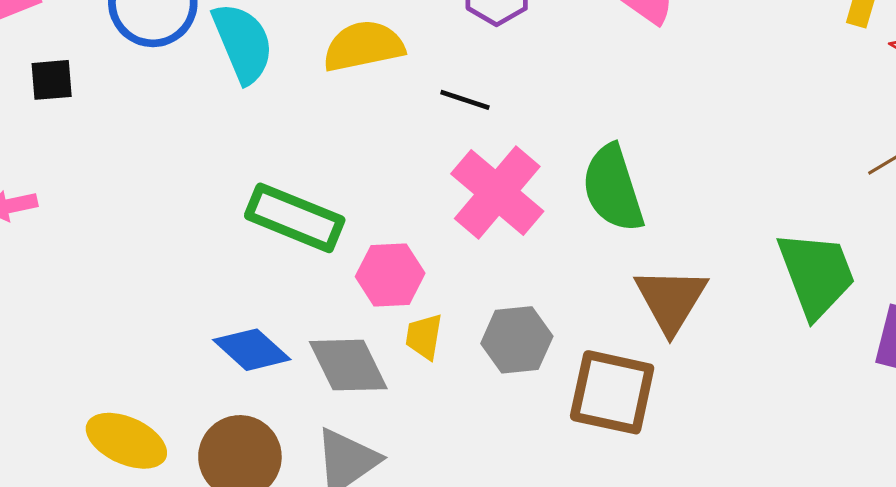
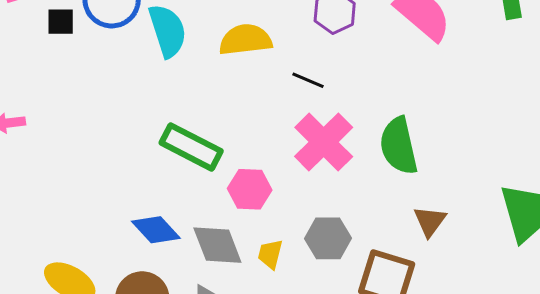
black square: (52, 80) -> (61, 22), moved
brown triangle: (671, 300) -> (430, 221), size x0.7
yellow trapezoid: (424, 337) -> (270, 254), moved

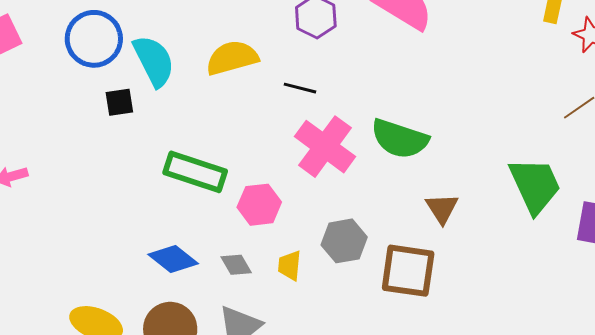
black square: (61, 22) -> (119, 102), moved
green semicircle: (399, 146) -> (400, 139), turned -50
gray diamond: (217, 245) -> (236, 265), size x0.6

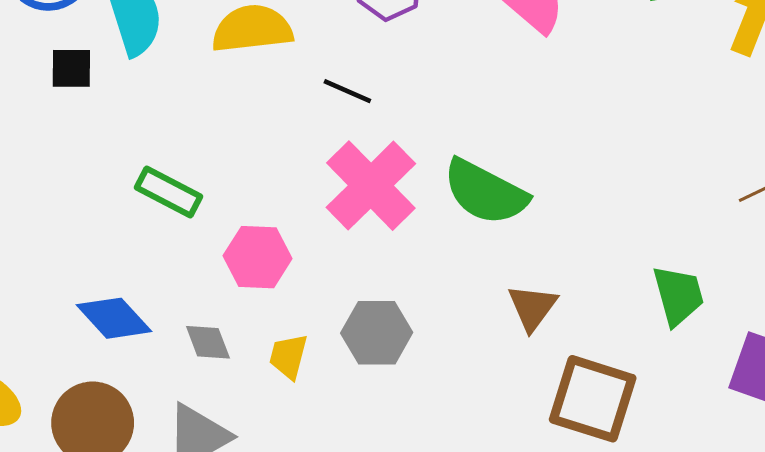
green rectangle: (195, 172) -> (169, 192), size x0.7
green trapezoid: (535, 185) -> (678, 295), size x0.7
brown square: (408, 271) -> (593, 399), moved

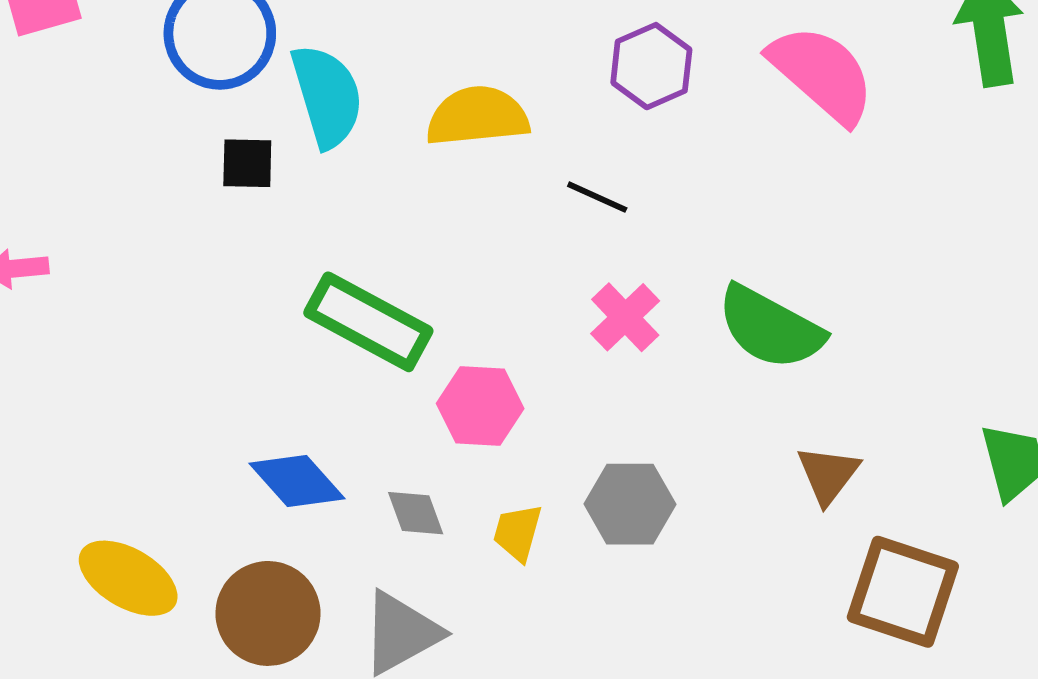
pink cross: (371, 186) -> (625, 317), size x0.6
green rectangle: (169, 192) -> (368, 322), size x1.5

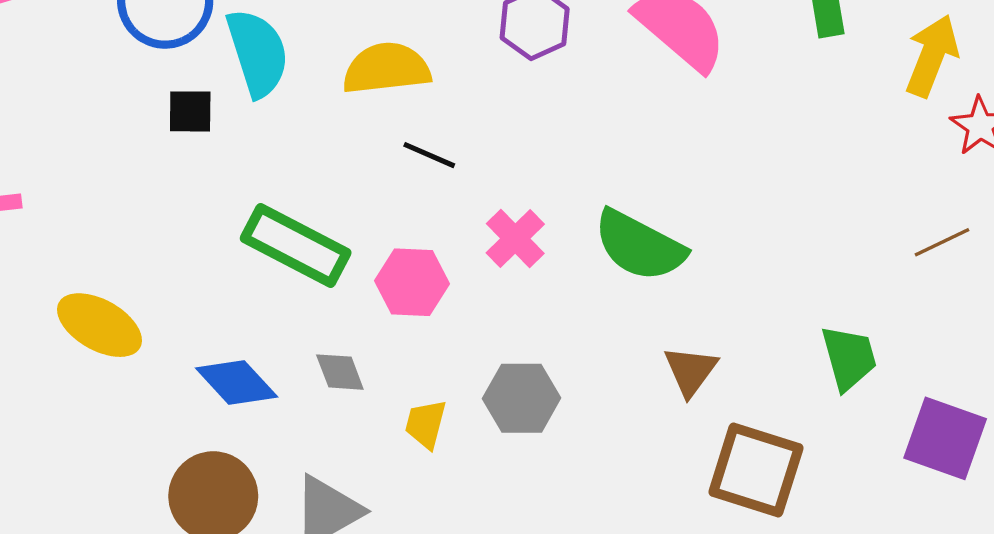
black line: (597, 197) -> (429, 155), moved
pink hexagon: (480, 406) -> (412, 282), moved
gray diamond: (416, 513) -> (340, 372), moved
yellow ellipse: (128, 578) -> (99, 325), moved

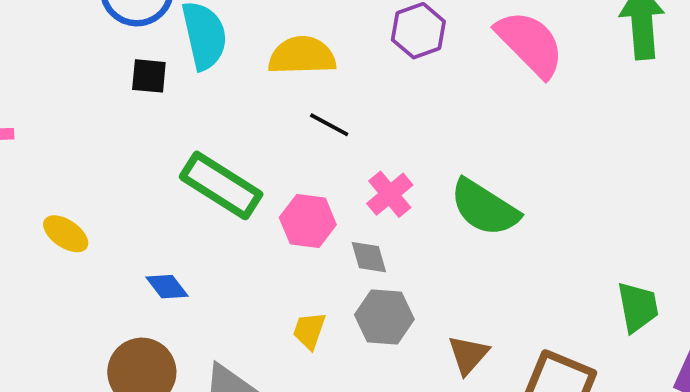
yellow ellipse: (99, 325) -> (66, 234), size x0.7
brown triangle: (691, 371) -> (468, 355), moved
gray diamond: (340, 372) -> (369, 257), moved
blue diamond: (237, 383) -> (167, 287), size x0.7

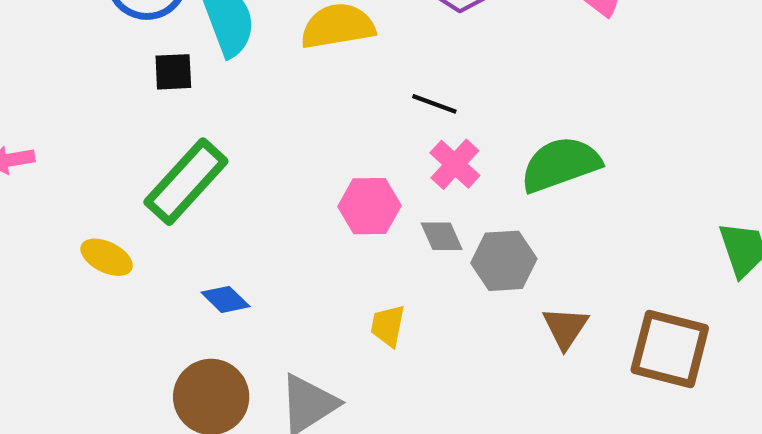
black line: (329, 125) -> (434, 104), moved
green rectangle: (221, 185) -> (186, 182), moved, turned -72
green semicircle: (485, 208) -> (561, 164), turned 136
gray hexagon: (384, 317) -> (504, 261), moved

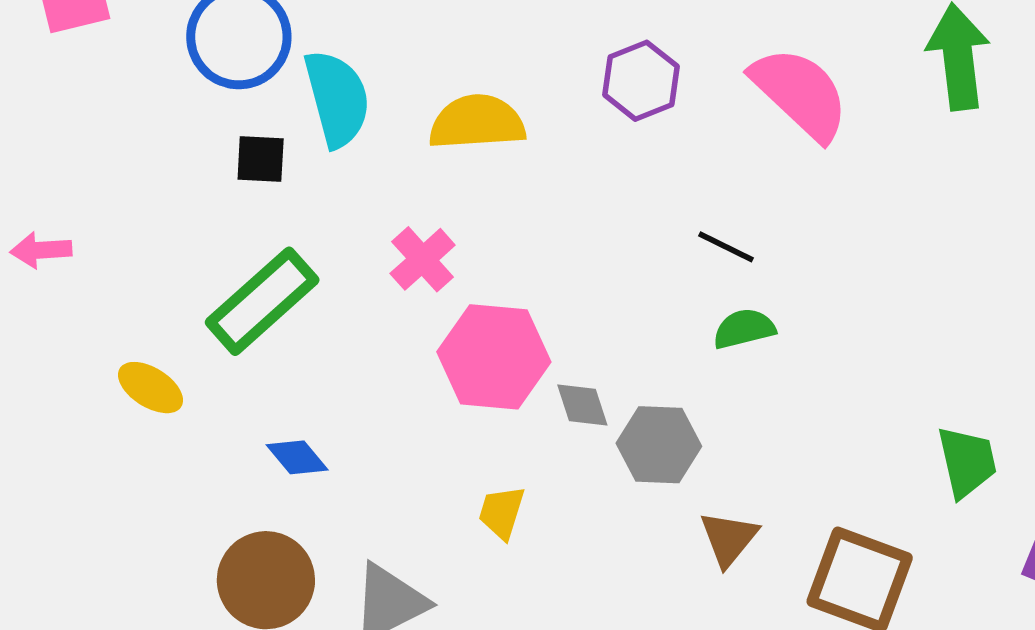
black line: (434, 104) -> (726, 247), moved
pink cross: (455, 164) -> (423, 259), moved
green semicircle: (561, 164) -> (744, 329), size x0.6
pink hexagon: (369, 206) -> (494, 357), size x1.4

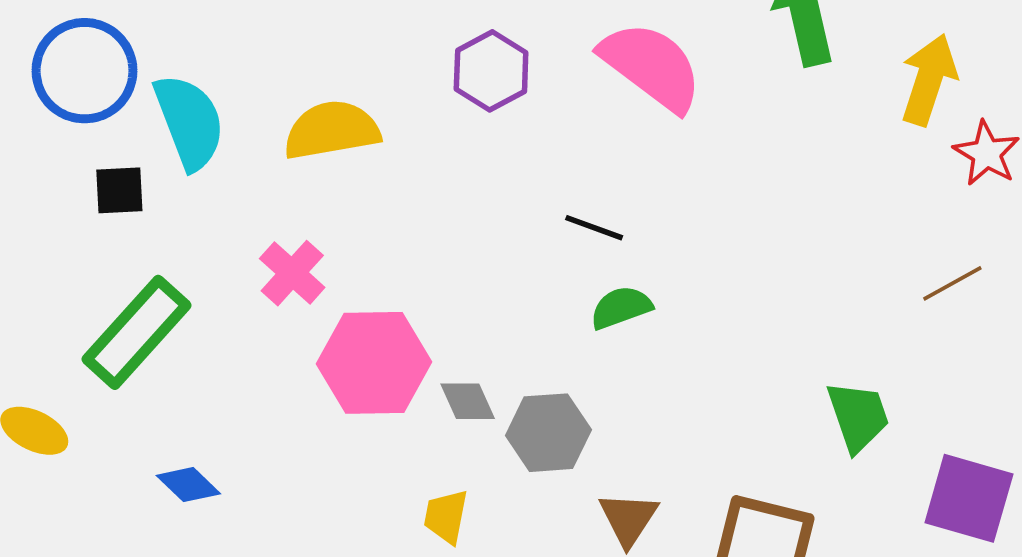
yellow trapezoid: (502, 512) -> (446, 517), moved

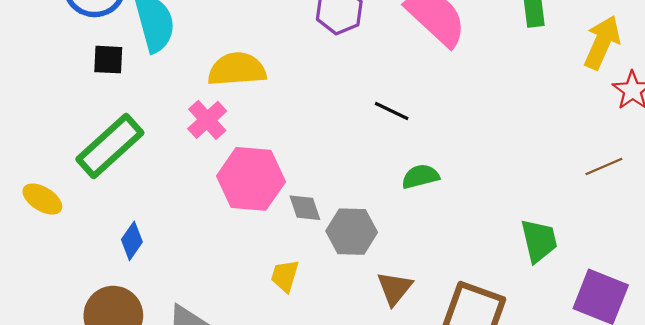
yellow semicircle: (332, 130) -> (237, 69), moved
green semicircle: (621, 307) -> (420, 177), moved
blue diamond: (188, 485) -> (132, 241), turned 75

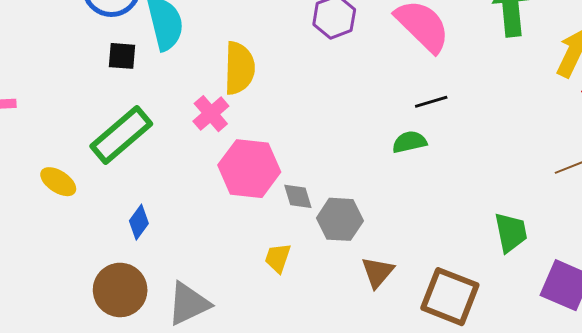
yellow semicircle: (237, 69) -> (239, 68), turned 94
black line: (392, 111) -> (431, 102), moved, turned -44
green semicircle: (420, 177) -> (409, 142), moved

